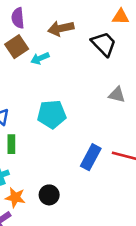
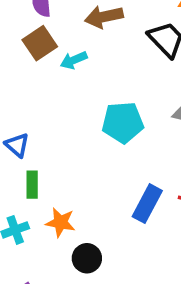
cyan pentagon: (52, 114) -> (123, 122), moved
orange star: (15, 198) -> (60, 222), moved

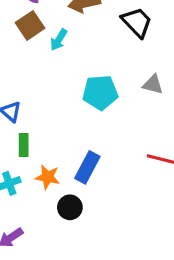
cyan arrow: (74, 60) -> (59, 40), turned -35
blue rectangle: (147, 204) -> (87, 167), moved

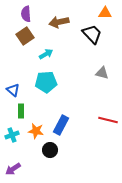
cyan arrow: (59, 40) -> (46, 54), moved, turned -152
cyan pentagon: (100, 92) -> (46, 82), moved

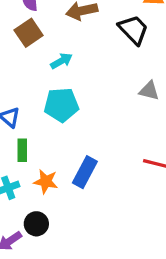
black circle: (50, 150) -> (36, 224), moved

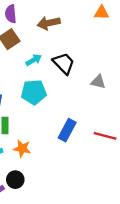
black trapezoid: (133, 30) -> (64, 63), moved
blue rectangle: (85, 172) -> (67, 130), moved

